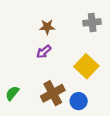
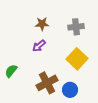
gray cross: (92, 22) -> (76, 27), moved
green semicircle: (12, 93) -> (11, 71), moved

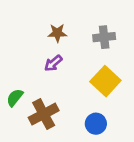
brown cross: (47, 83) -> (44, 114), moved

